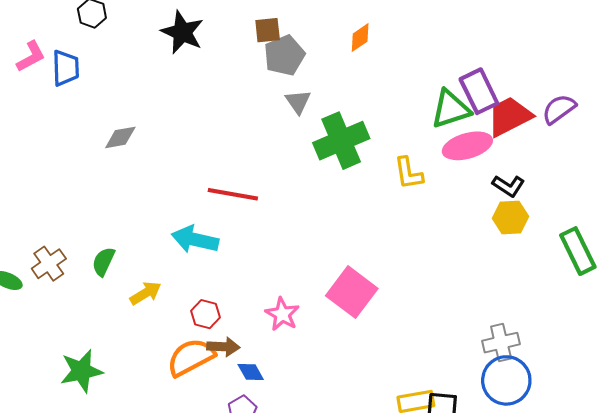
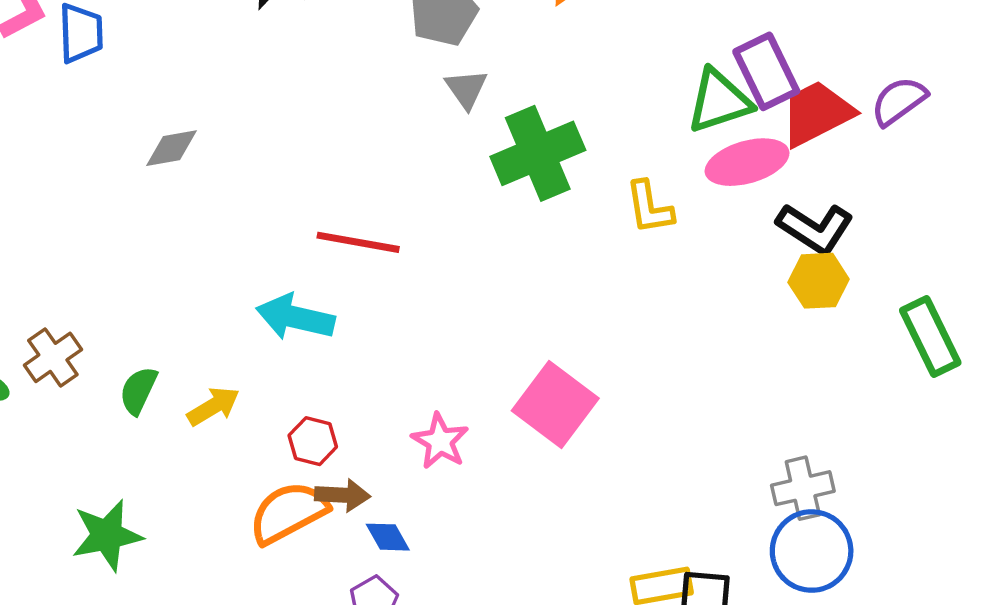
black L-shape: (508, 186) -> (815, 228), size x1.4
green semicircle: (103, 262) -> (138, 391), moved

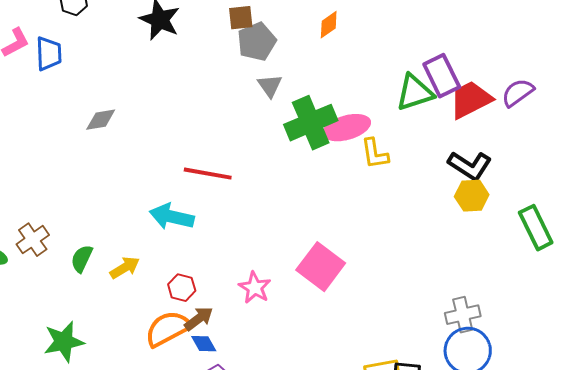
pink ellipse: (747, 162) -> (347, 128), moved
brown arrow: (342, 495) -> (199, 319), turned -40
blue diamond: (388, 537) -> (204, 344), moved

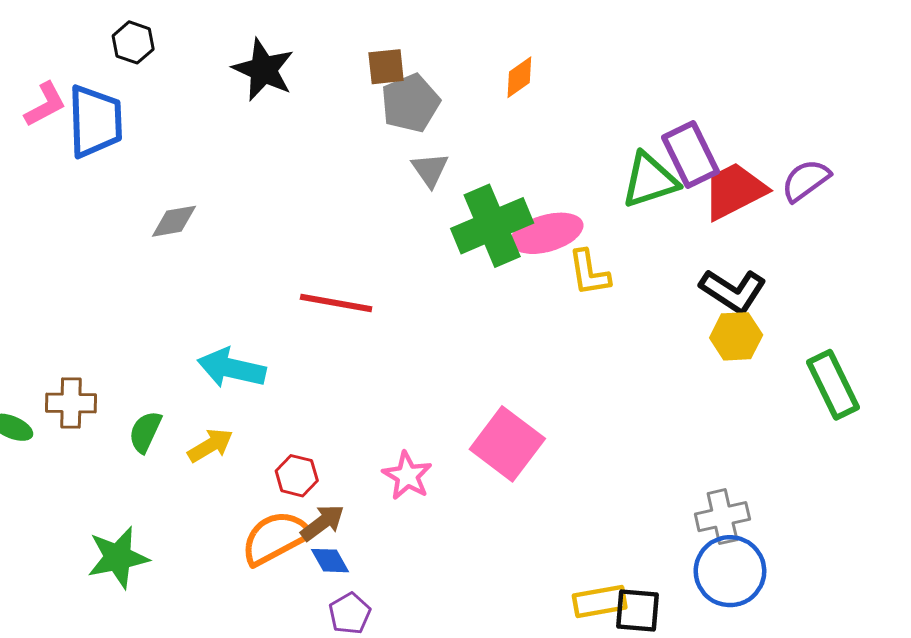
blue trapezoid: (49, 54) -> (95, 121), size x1.4
cyan arrow: (172, 217) -> (232, 368), moved
brown cross: (33, 240) -> (71, 403), turned 36

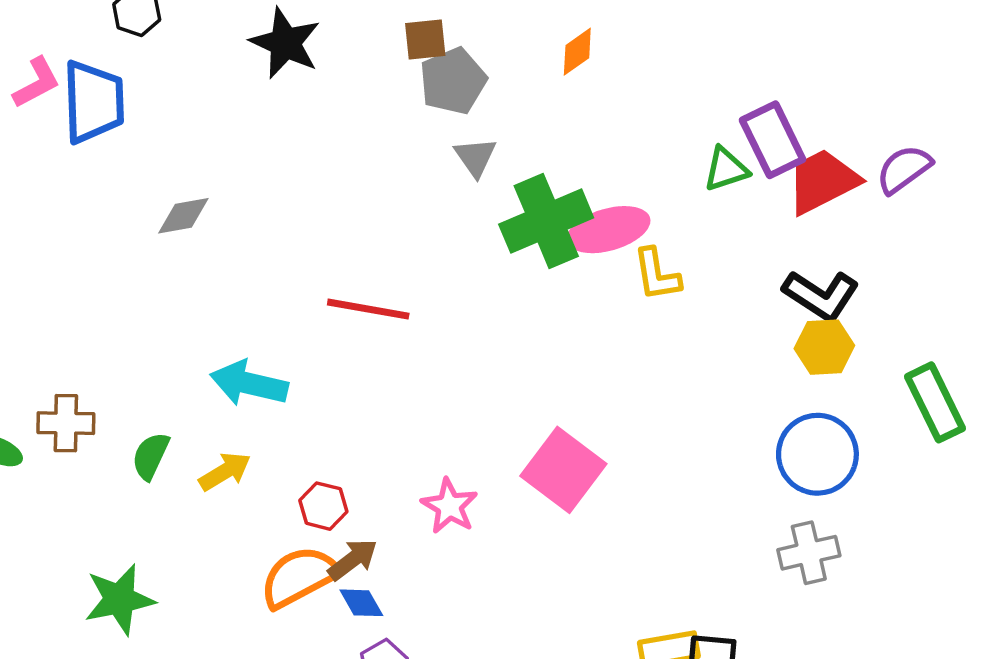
green triangle: (650, 180) -> (726, 169), size x0.7
blue circle: (730, 571) -> (817, 454), moved

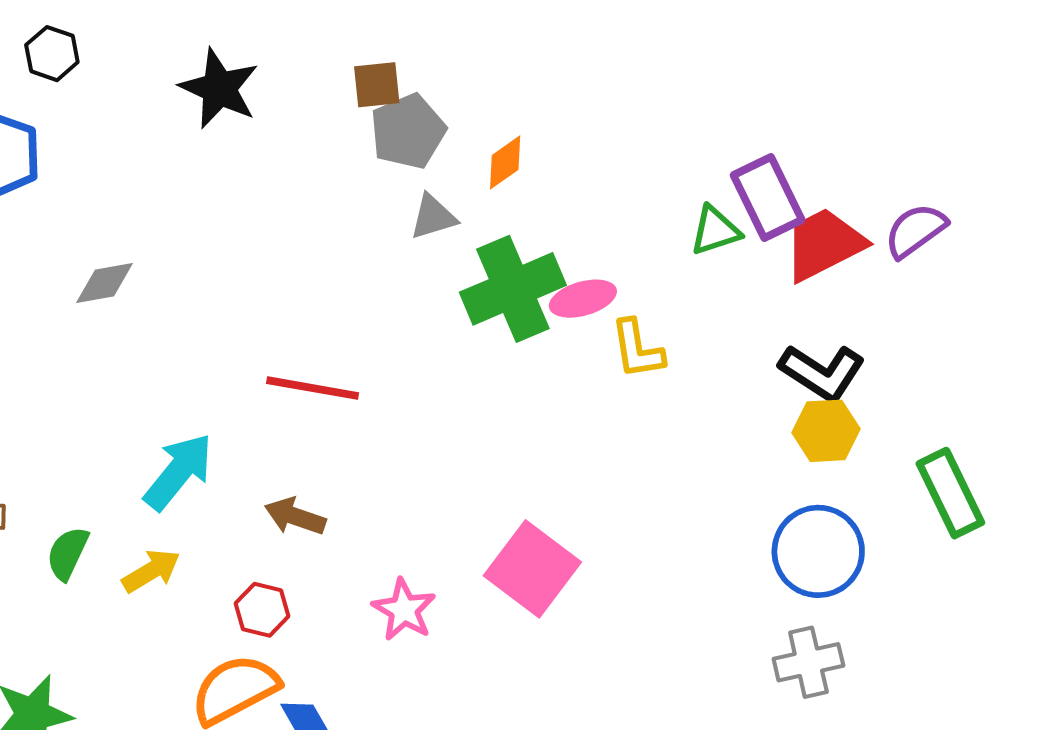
orange diamond: (577, 52) -> (505, 162), moved
gray triangle: (475, 157) -> (433, 217), turned 48
pink ellipse: (608, 230) -> (583, 299), size x0.7
cyan arrow: (249, 383) -> (178, 472), turned 116
brown arrow: (353, 560) -> (295, 516), moved, turned -124

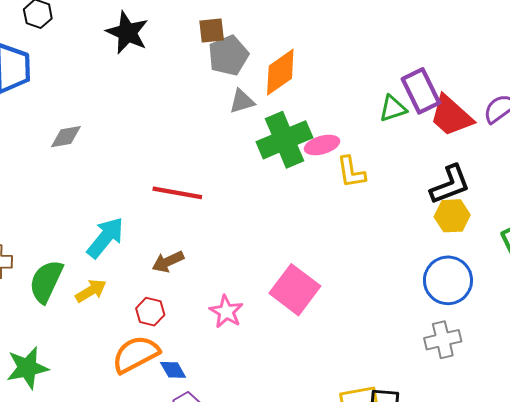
orange diamond: (505, 162) -> (280, 72), size x1.6
red trapezoid: (824, 244) -> (451, 116), turned -111
black L-shape: (822, 372) -> (450, 185), turned -54
brown arrow: (295, 516) -> (168, 262), turned -44
green semicircle: (68, 553) -> (46, 281), size x1.5

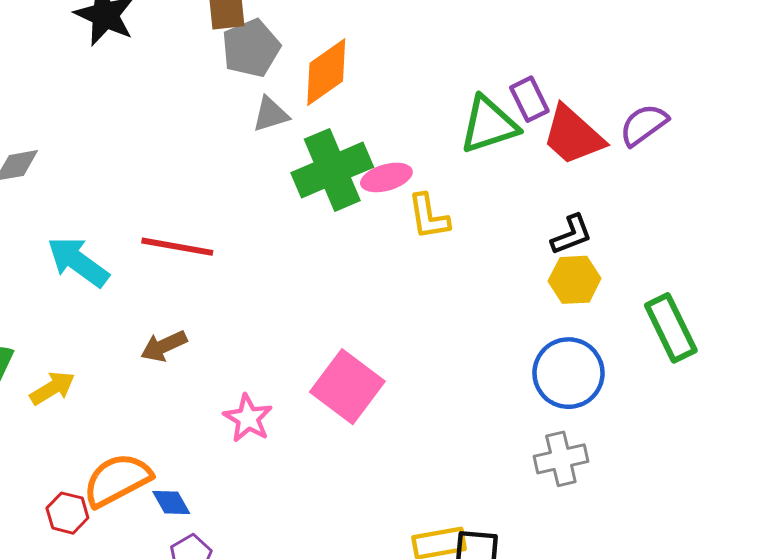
purple rectangle: (421, 91) -> (529, 99), size x0.7
green triangle: (393, 109) -> (489, 125), size x1.5
black L-shape: (450, 185) -> (572, 235), size x0.7
cyan arrow: (105, 238) -> (78, 262), moved, turned -93
red hexagon: (150, 312) -> (67, 513), moved

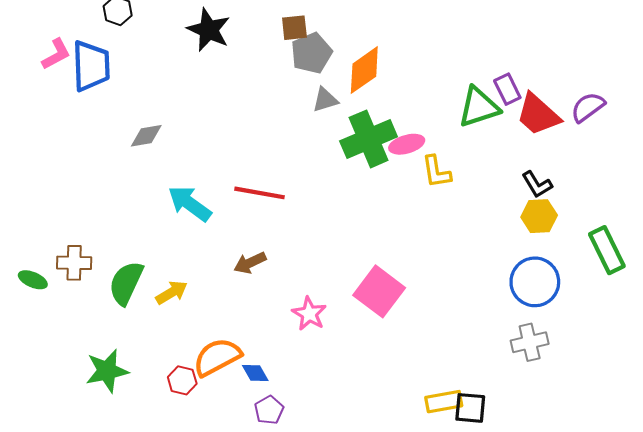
black L-shape: (572, 235) -> (537, 184), turned 80

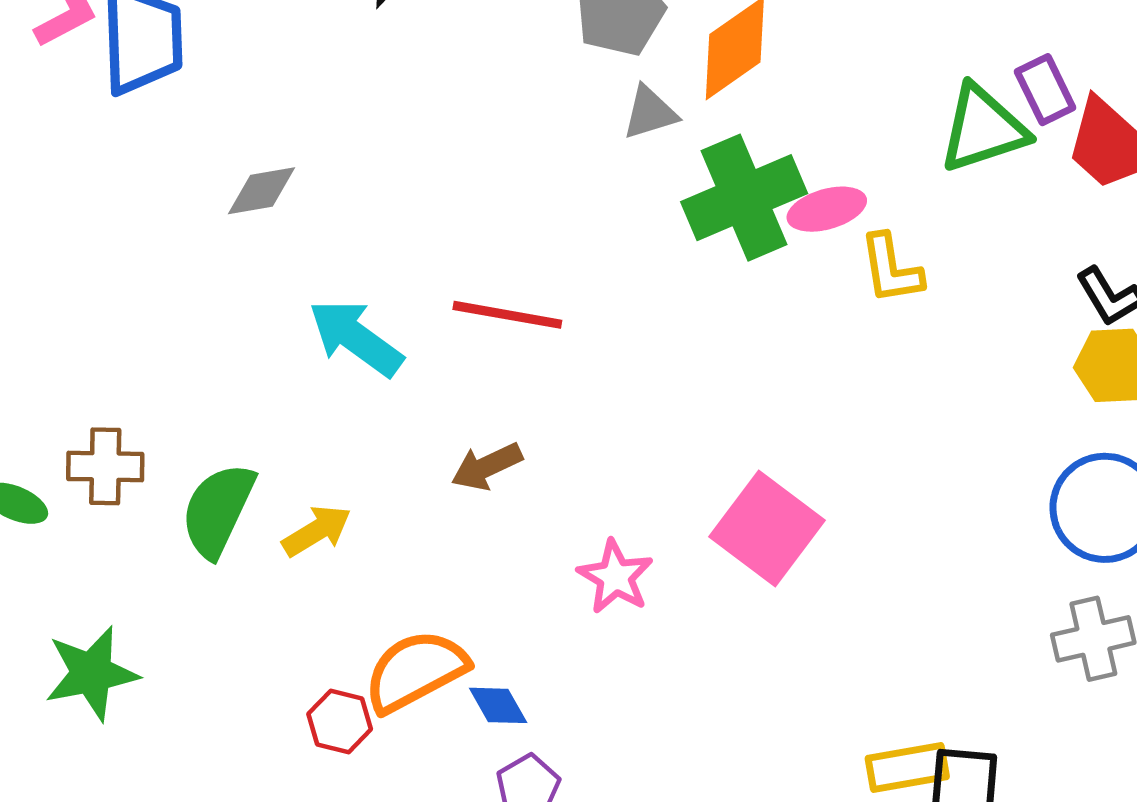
green star: (107, 371) -> (91, 673), moved

